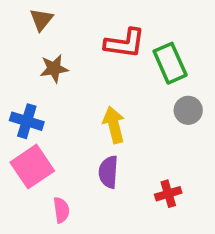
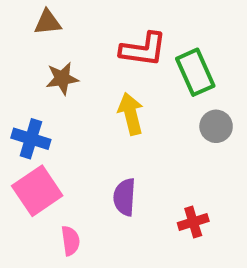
brown triangle: (41, 20) -> (48, 22), turned 45
yellow arrow: (114, 125) -> (131, 114), moved

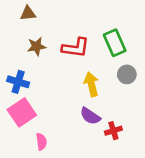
red L-shape: (143, 49) -> (76, 48), moved
yellow arrow: (131, 114) -> (91, 84), moved
purple semicircle: (125, 197) -> (90, 116), moved, turned -60

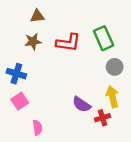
brown triangle: (28, 13) -> (37, 16), moved
yellow arrow: (91, 84) -> (112, 97), moved
pink square: (22, 112) -> (20, 101), size x0.7

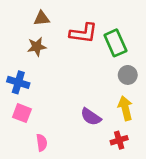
red L-shape: (68, 43) -> (83, 33), moved
pink square: (20, 101) -> (22, 113), turned -35
red cross: (102, 118) -> (119, 140), moved

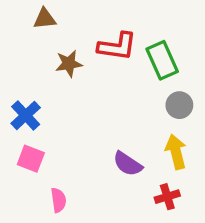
brown triangle: (42, 18) -> (45, 19), moved
brown star: (37, 47) -> (69, 64), moved
blue cross: (18, 82) -> (26, 115), turned 30

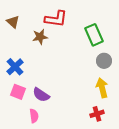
brown triangle: (45, 19) -> (13, 22), moved, turned 48
red L-shape: (117, 46) -> (56, 19), moved
purple semicircle: (128, 164) -> (41, 95), moved

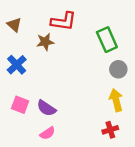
blue cross: (15, 67) -> (17, 65), moved
pink semicircle: (34, 116) -> (48, 133), moved, turned 64

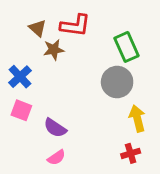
brown triangle: (14, 25) -> (38, 28), moved
gray circle: (118, 69) -> (117, 82), moved, size x1.5
pink square: (20, 105) -> (21, 110), moved

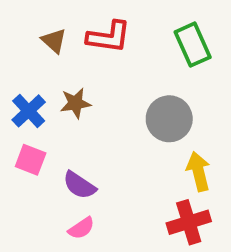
green rectangle: (127, 47) -> (193, 45), moved
brown star: (54, 50) -> (75, 103), moved
red cross: (131, 153) -> (189, 222), size x1.5

